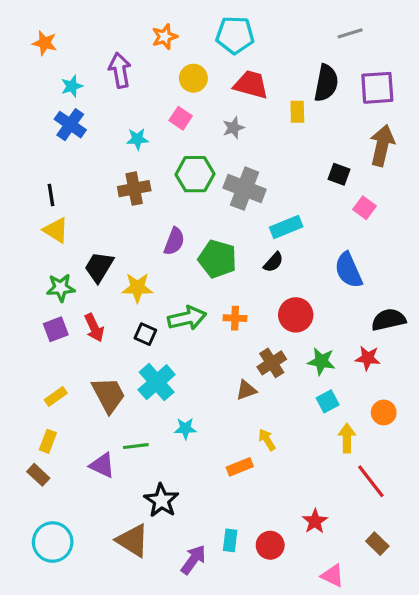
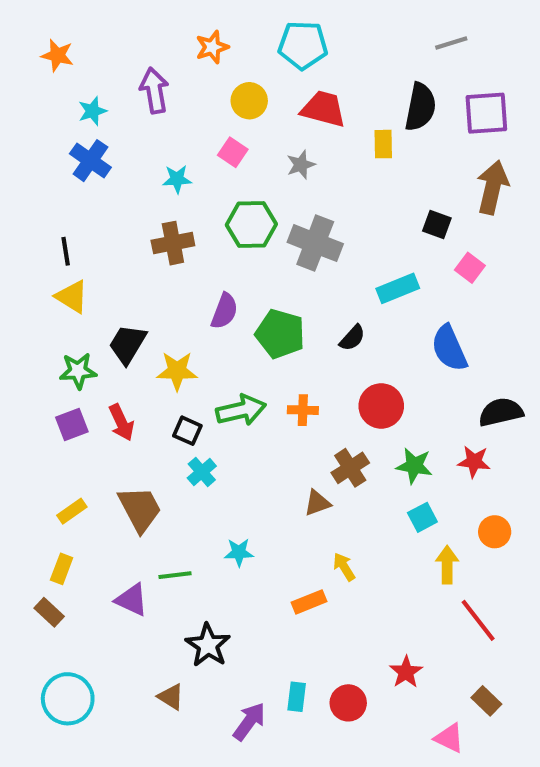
cyan rectangle: (286, 227) -> (398, 288), moved
cyan cross: (157, 382) -> (202, 472), moved, size x0.6
brown triangle: (133, 540) -> (171, 697), size x0.6
pink triangle: (333, 576) -> (449, 738), moved

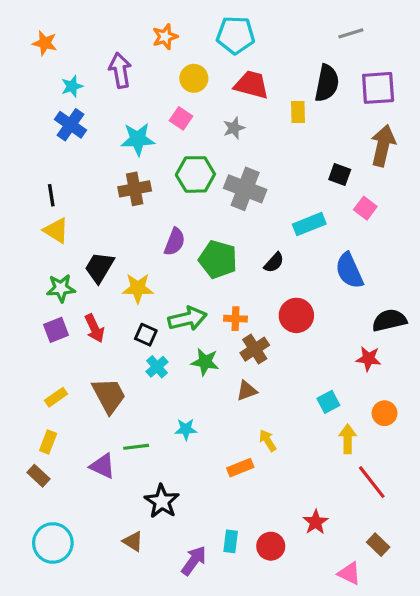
cyan star: (177, 179) -> (138, 139), size x1.5
green star: (414, 466) -> (205, 362), moved
brown cross: (350, 468) -> (255, 349), moved

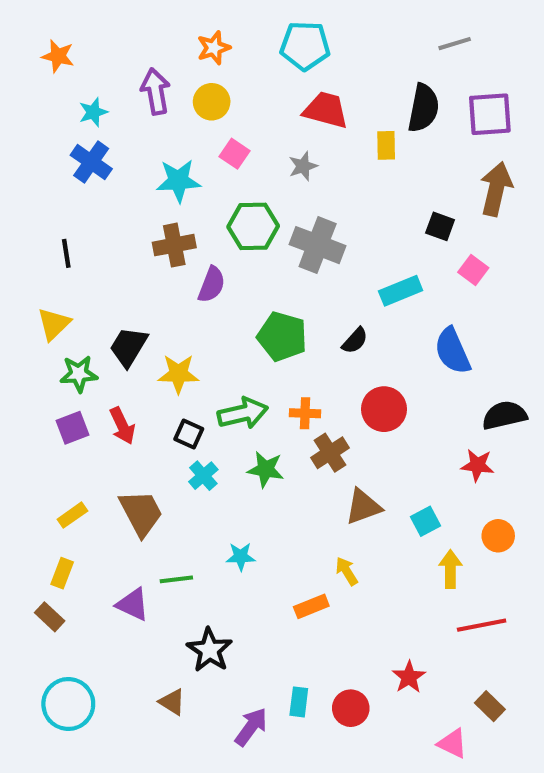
yellow circle: (194, 78) -> (212, 102), moved
yellow triangle: (56, 231) -> (54, 324), moved, turned 44
purple semicircle: (175, 242) -> (212, 285), moved
brown triangle: (247, 391) -> (363, 507), moved, size x1.4
red line: (372, 482) -> (482, 625), turned -63

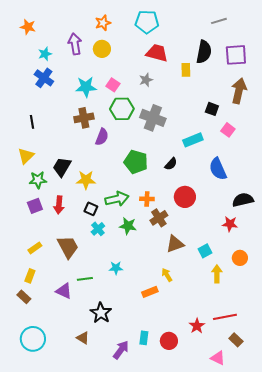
pink square: (234, 154) -> (113, 85), moved
red arrow: (122, 426) -> (59, 205), turned 30
red line: (482, 625) -> (225, 317), moved

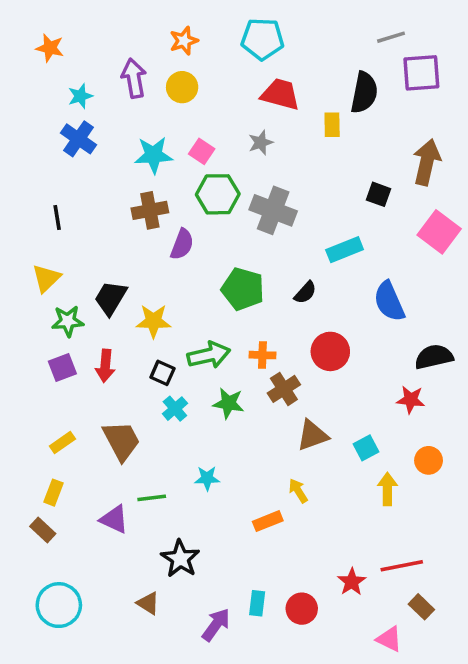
purple square: (236, 55) -> (421, 73), moved
pink square: (228, 130) -> (439, 232), moved, size x1.6

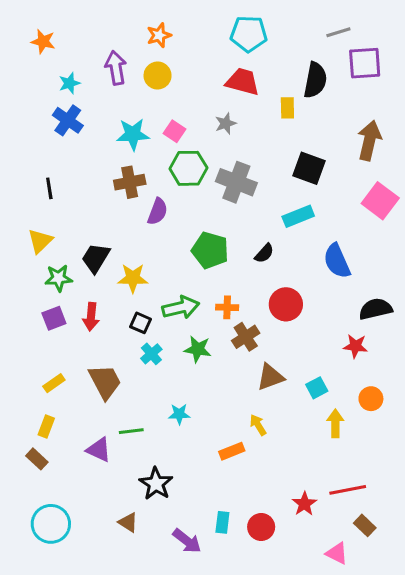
cyan pentagon: (262, 39) -> (249, 34), moved
black square: (379, 194) -> (309, 168), moved, size x1.5
purple arrow: (216, 625) -> (187, 541), turned 92

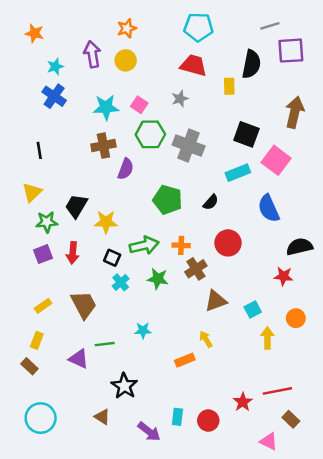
pink square: (380, 201) -> (276, 160), moved

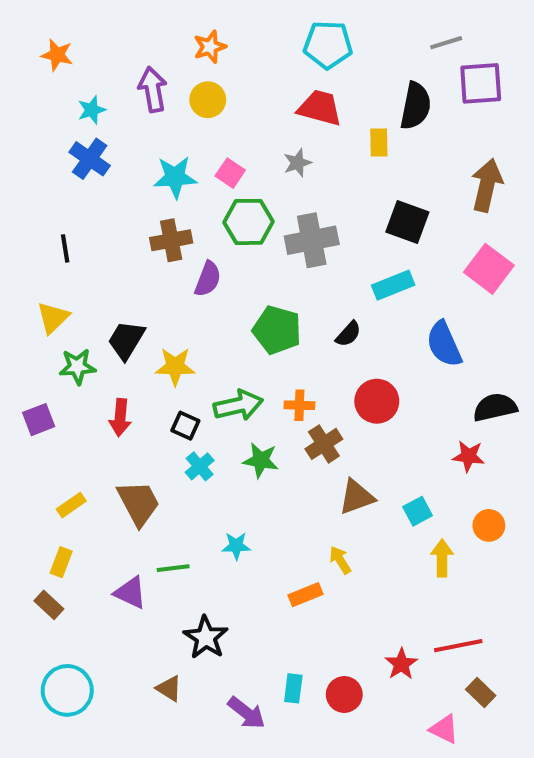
gray cross: (189, 146) -> (312, 240), turned -32
pink square: (276, 160) -> (489, 269), moved
purple square: (43, 254) -> (39, 420), moved

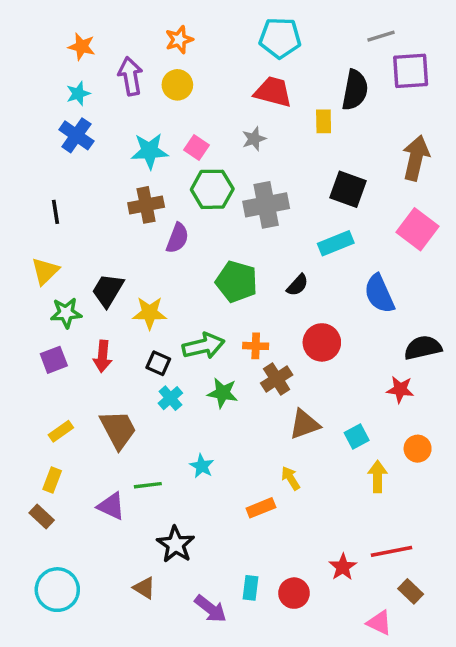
orange star: (57, 55) -> (82, 47), moved
purple square: (39, 420) -> (54, 360), moved
cyan star: (236, 546) -> (202, 466), turned 30

